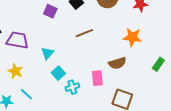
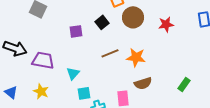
purple square: (50, 11) -> (76, 31), turned -32
orange star: (132, 37) -> (136, 57), moved
cyan square: (58, 73) -> (84, 93), turned 32

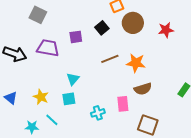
purple trapezoid: (43, 60) -> (48, 48), moved
cyan square: (84, 93) -> (69, 99), moved

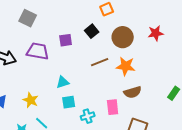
brown circle: (133, 23) -> (123, 37), moved
cyan triangle: (73, 79) -> (63, 82), turned 32
cyan square: (69, 99) -> (69, 102), moved

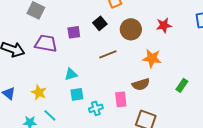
orange star: (126, 66) -> (152, 58), moved

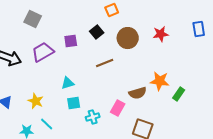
purple trapezoid: (46, 43) -> (43, 52), turned -40
orange star: (152, 58) -> (160, 81), moved
pink rectangle: (121, 99) -> (118, 108), turned 35

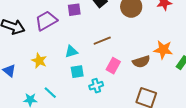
brown line: (105, 63) -> (102, 41), moved
yellow star: (36, 101) -> (39, 61), moved
pink rectangle: (118, 108) -> (113, 66), moved

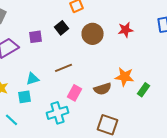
cyan square: (77, 72) -> (24, 97), moved
cyan cross: (96, 86) -> (58, 113), size x1.5

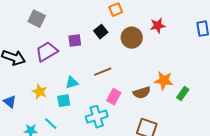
red star: (126, 30) -> (158, 26), moved

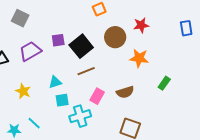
black square: (101, 32) -> (81, 46), moved, size x1.6
orange star: (164, 81) -> (139, 58), moved
green rectangle: (183, 94) -> (164, 83), moved
cyan square: (64, 101) -> (62, 100), moved

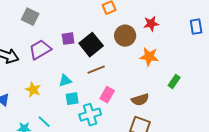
brown semicircle: (125, 92) -> (140, 100), moved

